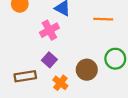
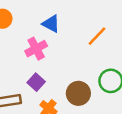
orange line: (103, 19) -> (97, 36), turned -48

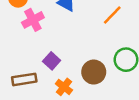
pink cross: (36, 49) -> (33, 20), moved

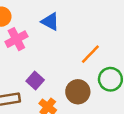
orange line: (112, 15) -> (90, 54), moved

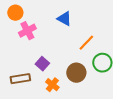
blue triangle: (50, 22) -> (64, 19), moved

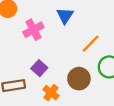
blue triangle: (64, 19) -> (65, 16), turned 35
pink cross: (27, 31) -> (33, 30), moved

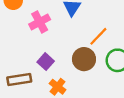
brown circle: (79, 79) -> (84, 59), moved

